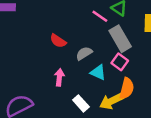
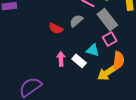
gray semicircle: (84, 53) -> (76, 21), moved
pink square: (120, 62) -> (110, 39), turned 32
white rectangle: (81, 103) -> (79, 61), moved

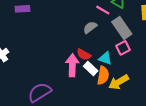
red semicircle: (56, 28) -> (84, 54), moved
pink arrow: (61, 59) -> (72, 65), size x1.5
orange semicircle: (118, 60) -> (103, 75), moved

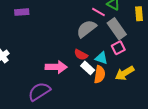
gray semicircle: (90, 27) -> (86, 29), size x1.5
pink arrow: (72, 65) -> (56, 67), moved, turned 90
yellow arrow: (119, 82) -> (125, 73), moved

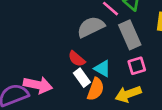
pink square: (118, 48) -> (137, 66), moved
pink arrow: (56, 67) -> (38, 85), moved

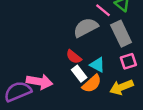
orange semicircle: (96, 89) -> (92, 84), turned 30

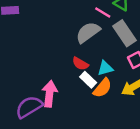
cyan triangle: (97, 65) -> (105, 68), turned -35
pink arrow: (40, 82) -> (50, 94), turned -85

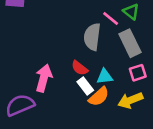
gray semicircle: (88, 32) -> (92, 37), turned -55
pink arrow: (50, 94) -> (44, 78), moved

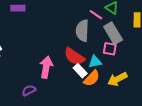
red semicircle: (80, 68) -> (74, 57), size x1.5
pink square: (138, 73) -> (110, 49), moved, turned 32
purple semicircle: (20, 105) -> (29, 90), size x0.6

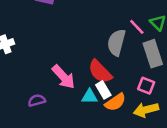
pink square: (110, 49) -> (146, 86), moved
cyan triangle: (95, 62) -> (90, 97), moved
pink arrow: (46, 67) -> (64, 77), turned 115

